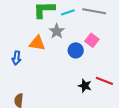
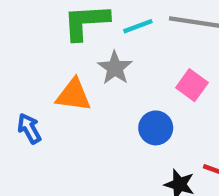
blue circle: (76, 50) -> (156, 128), moved
blue arrow: (16, 58) -> (29, 128), turned 144

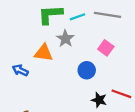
blue arrow: (29, 128) -> (20, 70), turned -35

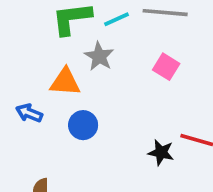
blue circle: (87, 70) -> (83, 125), moved

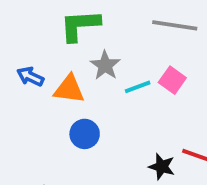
cyan line: (116, 19) -> (138, 87), moved
blue arrow: (29, 113) -> (30, 77), moved

